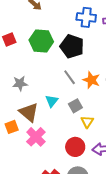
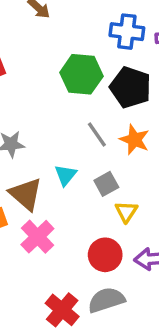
green hexagon: (41, 41) -> (81, 74), moved
black pentagon: (72, 46) -> (130, 87), moved

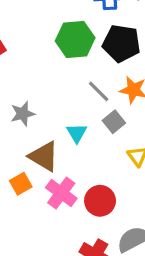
gray square: (106, 184) -> (114, 122), moved
red circle: (105, 255) -> (100, 201), moved

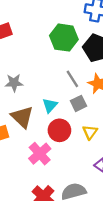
pink cross: (61, 193) -> (40, 154), moved
red circle: (100, 201) -> (59, 130), moved

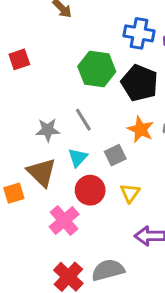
gray line: (72, 79) -> (83, 120), moved
gray star: (14, 83) -> (48, 130), moved

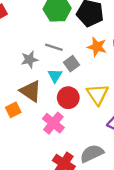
gray line: (83, 120) -> (54, 47), turned -30
gray square: (115, 155) -> (72, 64), moved
yellow triangle: (130, 193) -> (98, 94), size x1.5

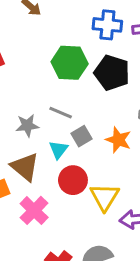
orange star: (97, 47) -> (118, 140), moved
yellow triangle: (98, 94) -> (105, 197), moved
pink cross: (53, 123) -> (34, 210), moved

